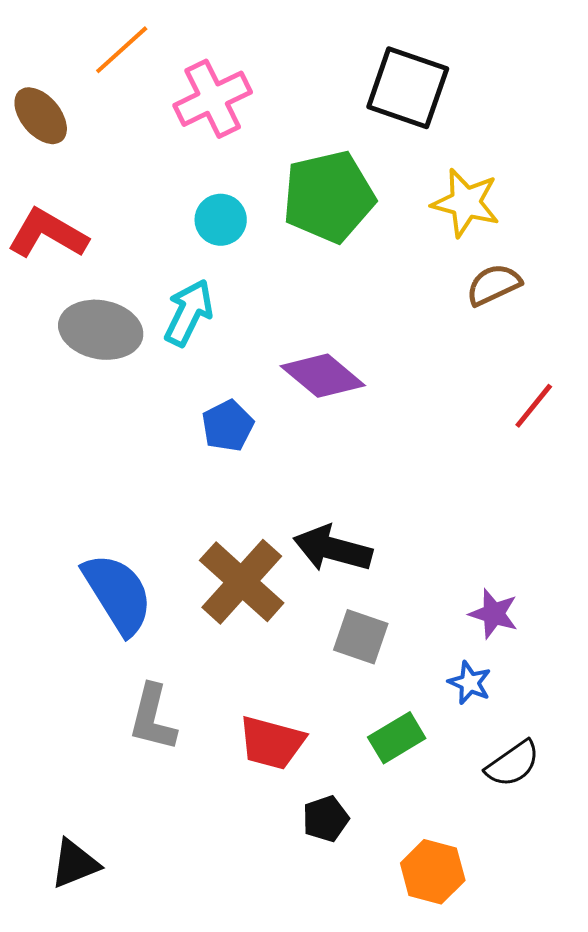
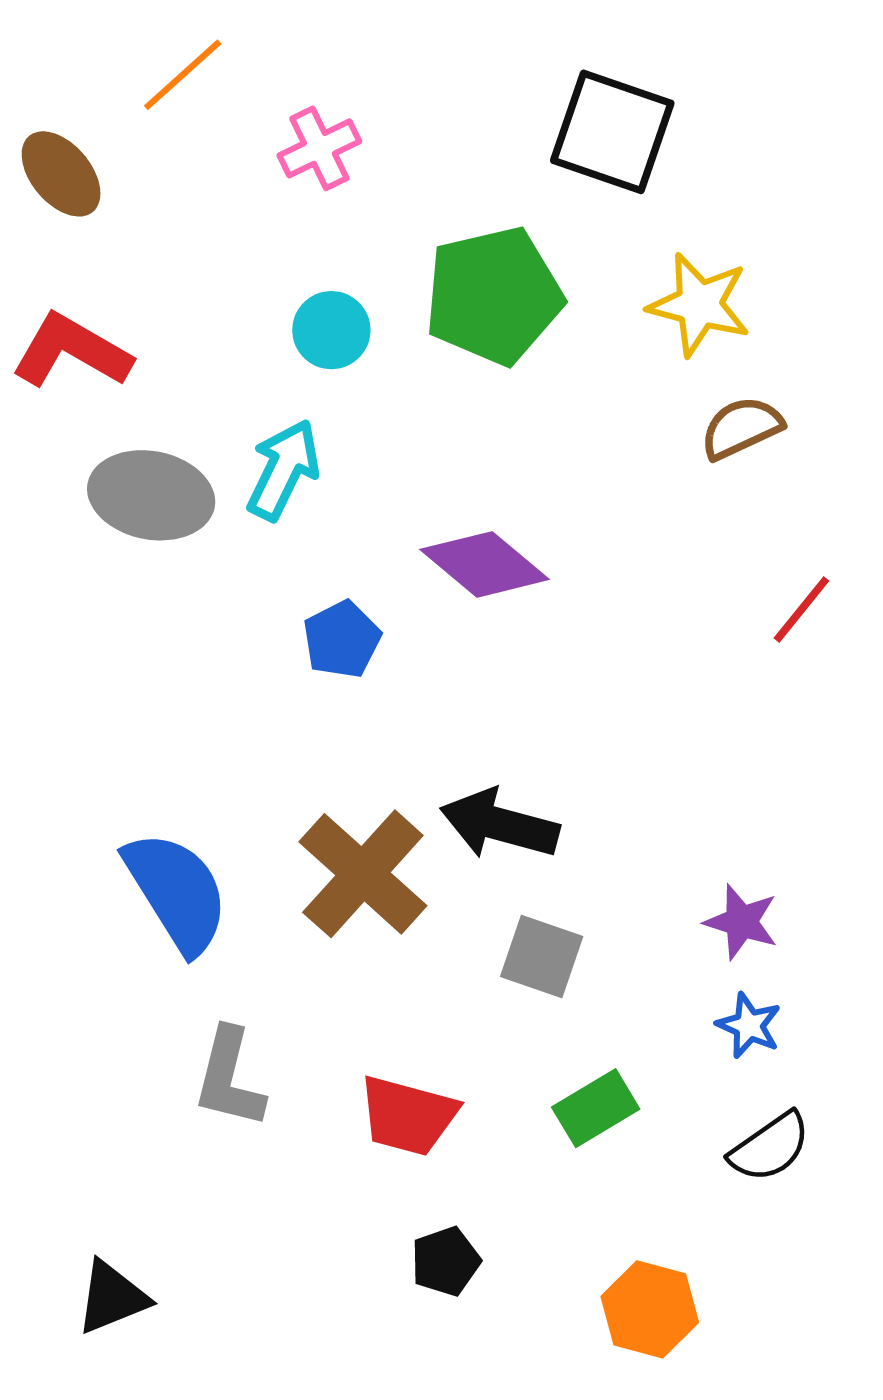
pink cross: (213, 99) -> (319, 148), size x0.7
blue star: (470, 683) -> (749, 1026), moved
black pentagon: (326, 819) -> (446, 1261), moved

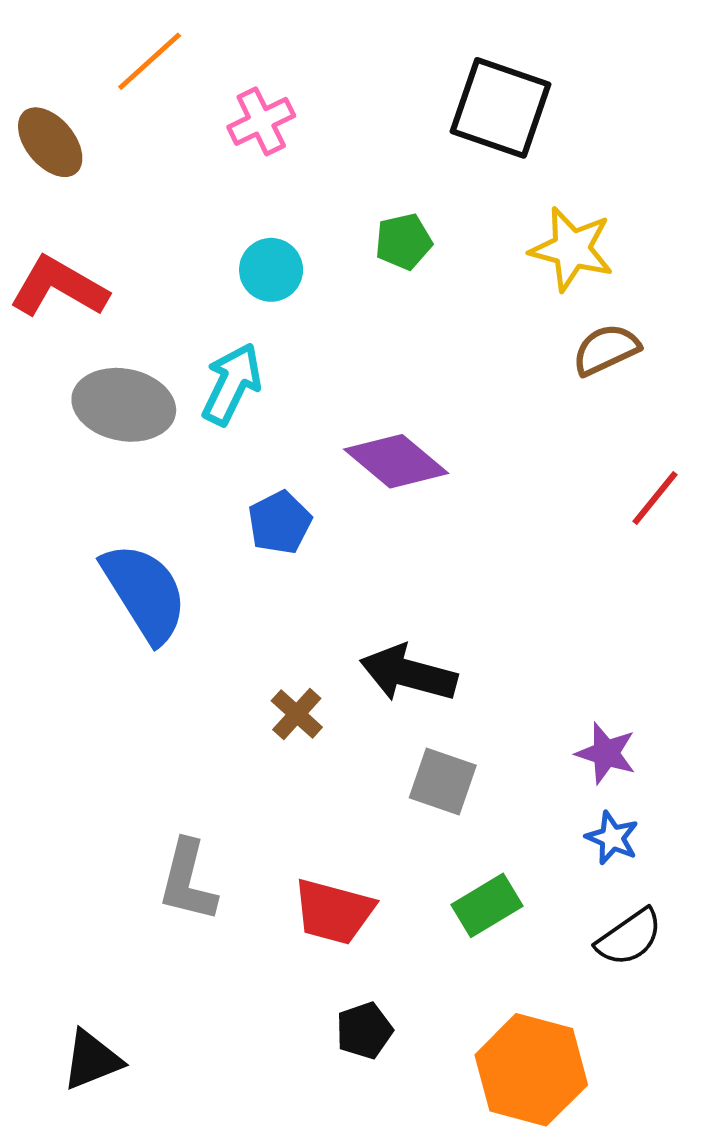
green pentagon: (494, 296) -> (404, 242), size x0.5
brown cross: (363, 874) -> (297, 714), size x0.5
blue semicircle: (177, 892) -> (145, 593), moved
orange hexagon: (650, 1309) -> (531, 1070), size x1.4

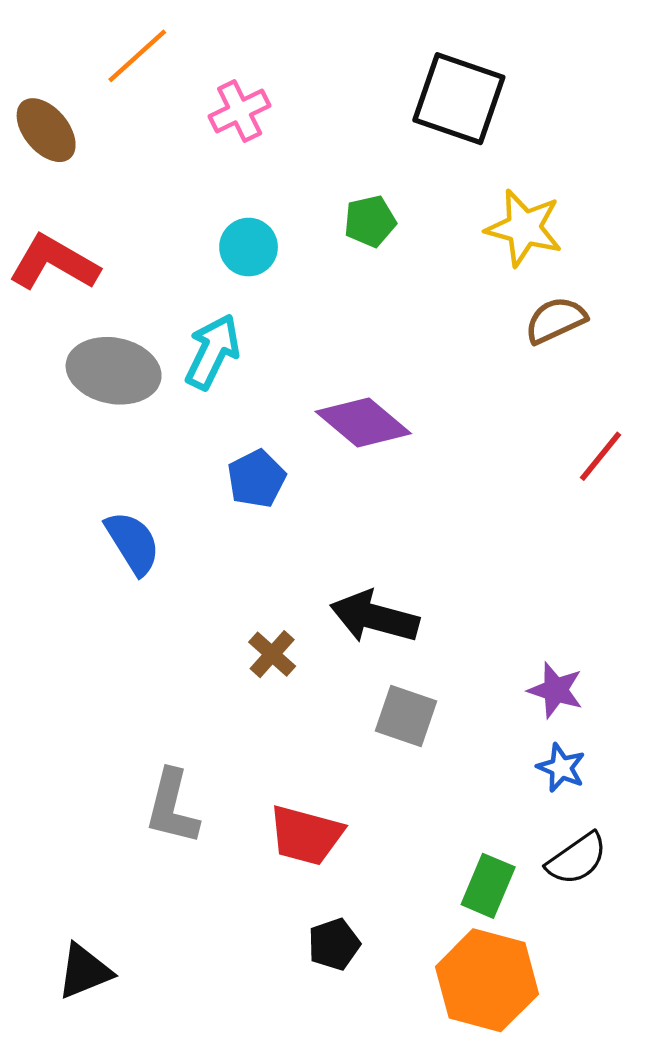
blue semicircle: (145, 593) -> (133, 543), size x0.7
green rectangle: (487, 905) -> (488, 886), moved, turned -36

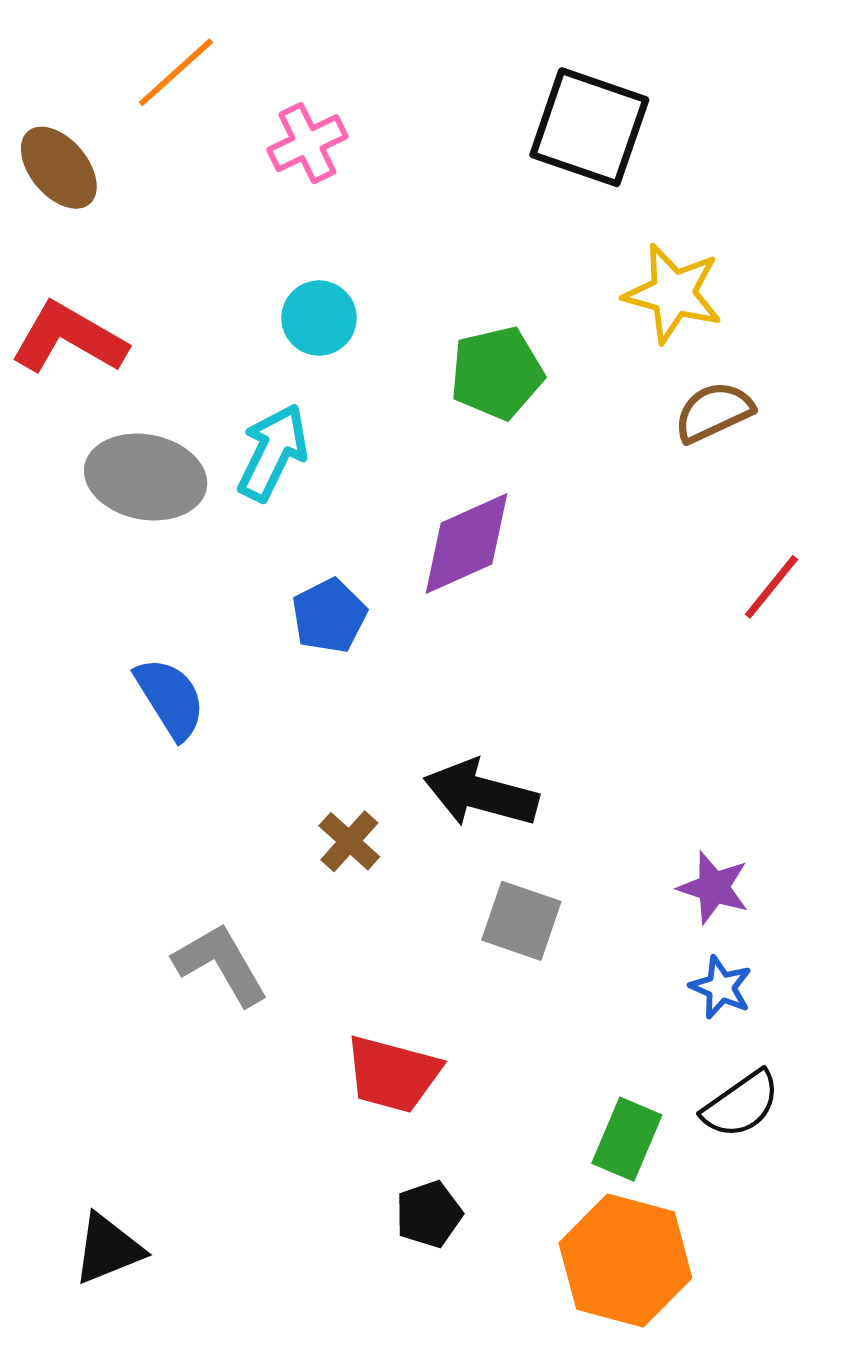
green pentagon: (370, 221) -> (497, 373), moved, size x1.4
purple diamond: (363, 422) -> (466, 544), turned -64
gray L-shape: (172, 807) -> (221, 964), moved, turned 136

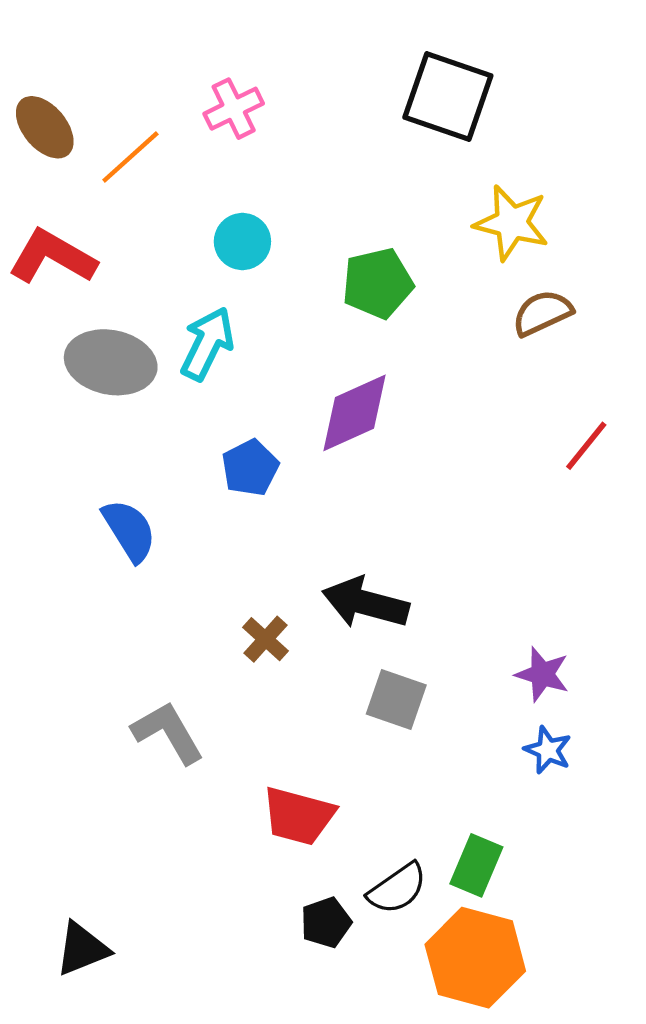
orange line: (176, 72) -> (130, 157), moved
black semicircle: (741, 1104) -> (397, 888), moved

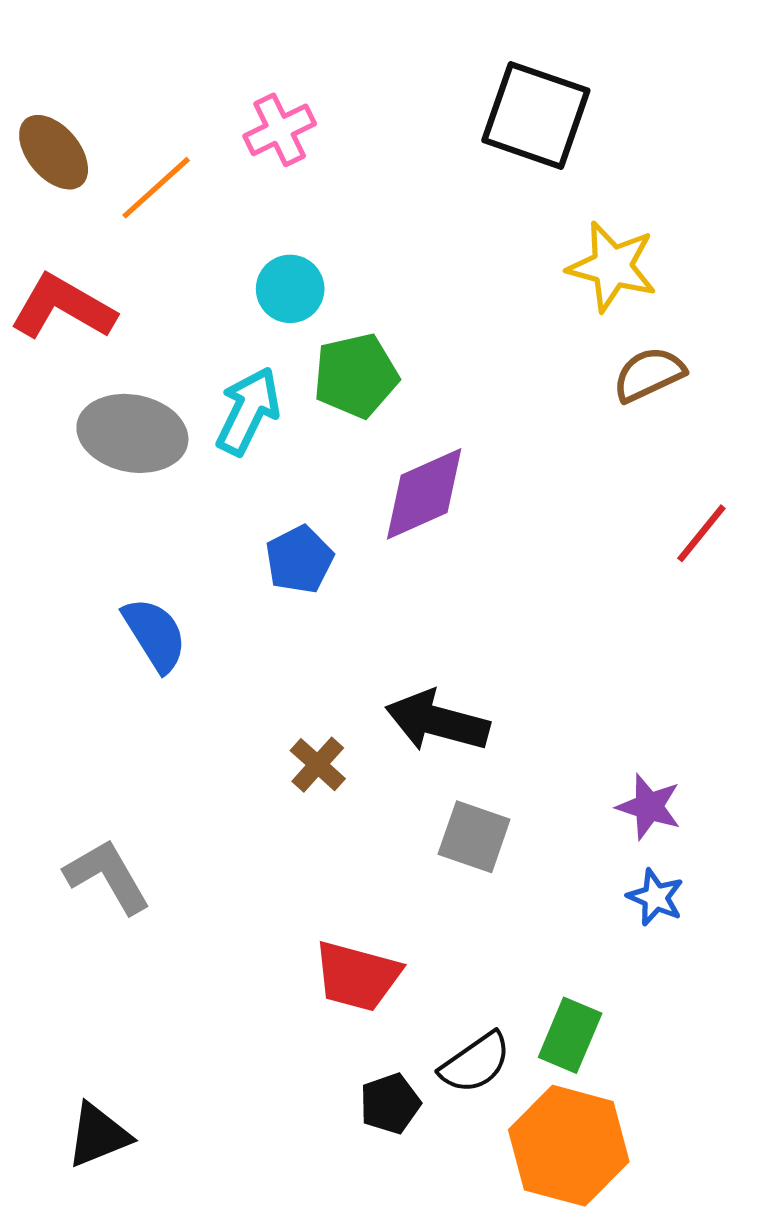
green pentagon: (378, 283) -> (356, 376), moved
gray L-shape: (168, 732) -> (107, 876), moved

